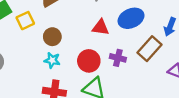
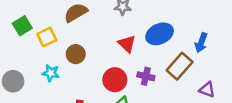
red triangle: (100, 27) -> (127, 44), turned 36
cyan star: (52, 60) -> (51, 73), moved

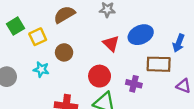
brown rectangle: (180, 66) -> (159, 64), turned 50
purple cross: (146, 76) -> (134, 84), moved

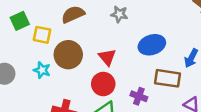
yellow square: (38, 37) -> (42, 35), turned 30
red triangle: (111, 43) -> (107, 57), moved
brown circle: (64, 52) -> (68, 55), size x1.5

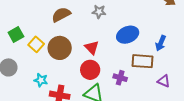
green square: (20, 21) -> (16, 34), moved
yellow square: (42, 35) -> (36, 44), moved, turned 35
cyan star: (42, 70) -> (41, 80), moved

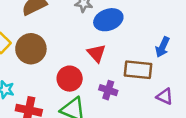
blue ellipse: (128, 35) -> (108, 20), moved
red triangle: (92, 48) -> (96, 53), moved

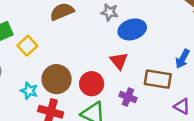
brown circle: (31, 49) -> (57, 79), moved

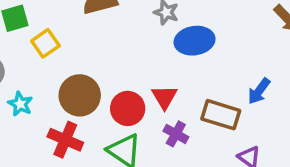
red triangle: (119, 61) -> (164, 97), moved
cyan star: (29, 91) -> (20, 104), moved

